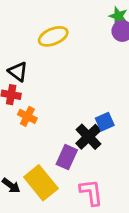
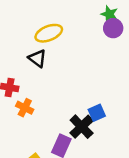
black triangle: (18, 72) -> (37, 58), moved

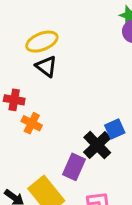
yellow ellipse: (49, 33) -> (42, 42), moved

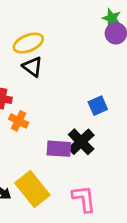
blue square: (115, 129) -> (98, 106), moved
purple rectangle: (74, 167) -> (59, 149), moved, turned 70

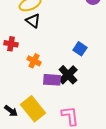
blue square: (98, 106) -> (80, 49), turned -32
orange cross: (19, 121) -> (34, 61), moved

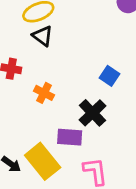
purple rectangle: (52, 80) -> (70, 137), moved

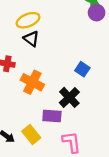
orange cross: (44, 93) -> (32, 82), size x1.5
yellow rectangle: (43, 161) -> (31, 134), size x0.7

